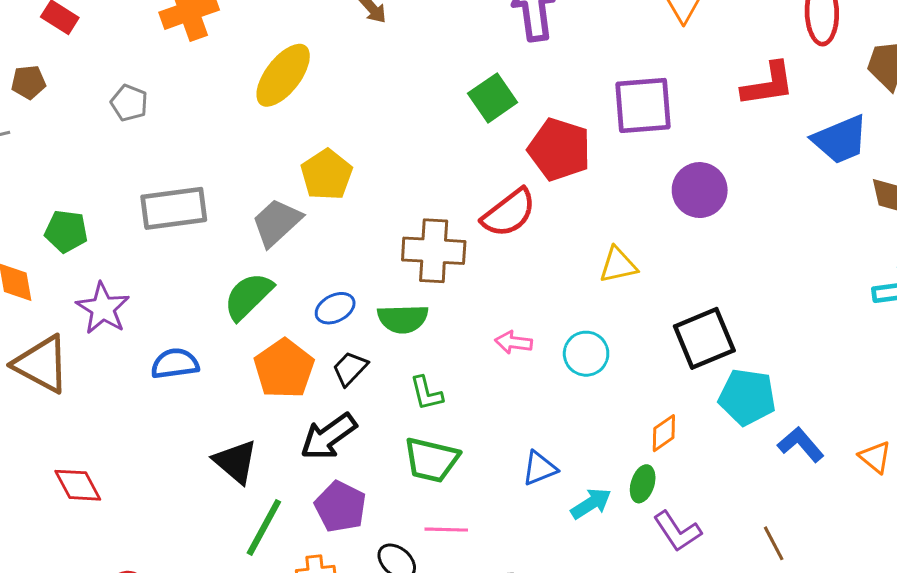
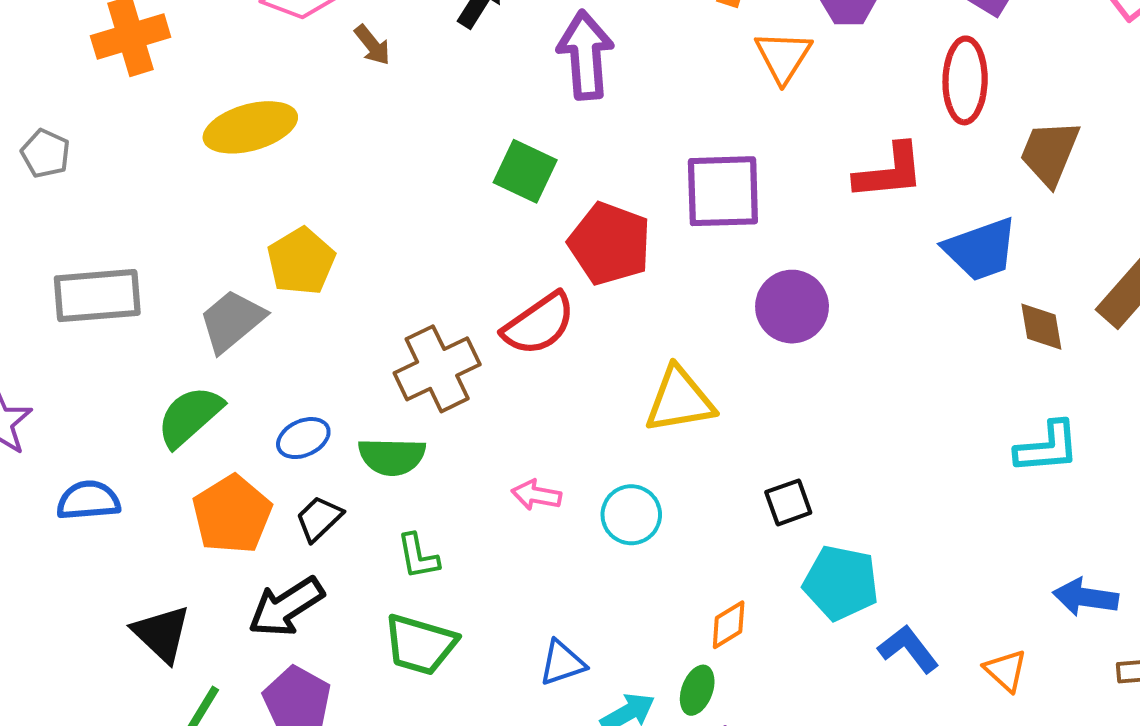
yellow ellipse: (283, 75) -> (250, 127), turned 34
green square: (493, 98) -> (525, 171), turned -33
brown cross: (434, 251) -> (437, 369), turned -32
yellow triangle: (618, 265) -> (680, 400), size x1.4
black square: (704, 338) -> (788, 502), size x0.6

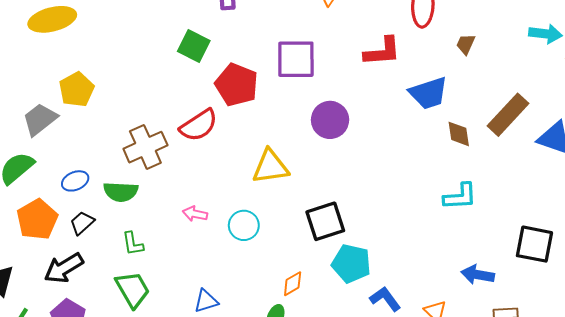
brown trapezoid: (1050, 153) -> (466, 44), size x0.6
black square: (788, 502) -> (325, 221), size x1.6
green trapezoid: (420, 645) -> (133, 289), turned -138

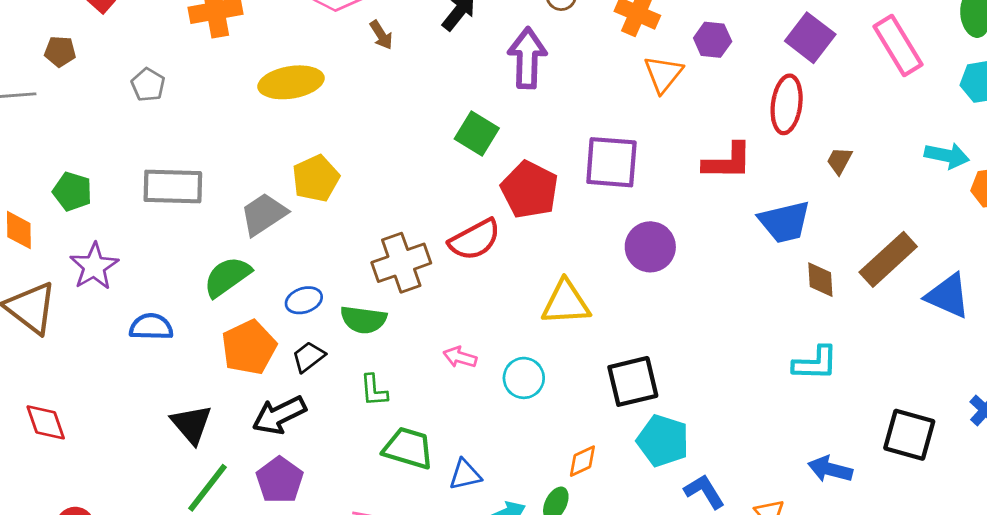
green trapezoid: (133, 289) -> (408, 448), moved, turned -48

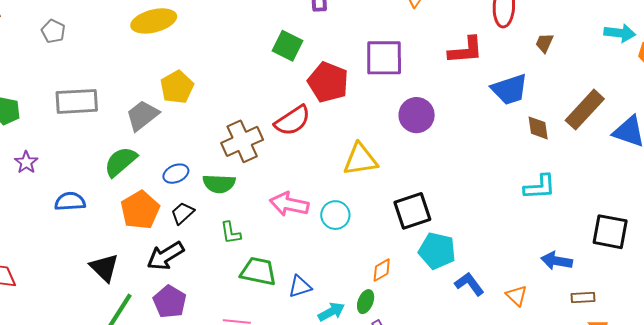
purple star: (94, 266) -> (26, 162), size x0.7
pink arrow: (460, 357) -> (289, 204), size x1.6

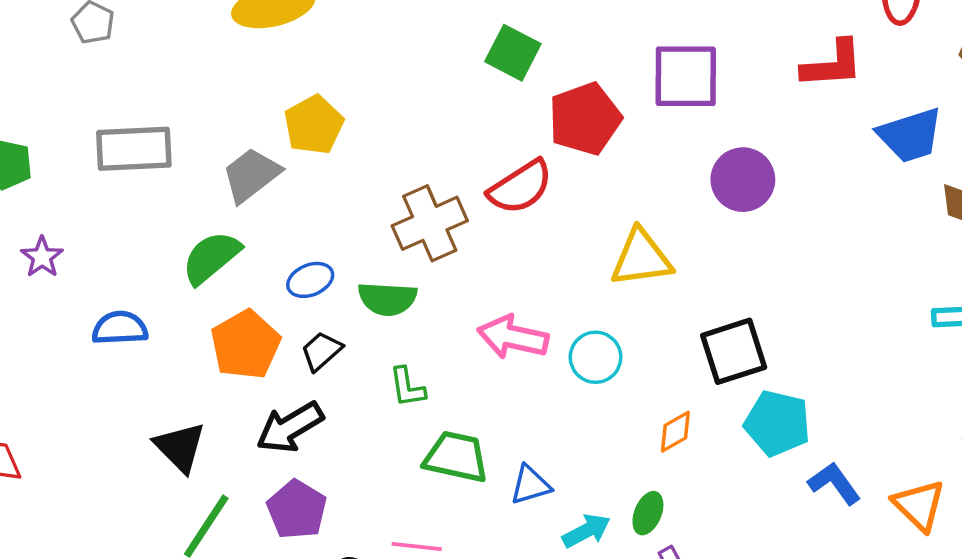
red pentagon: (328, 82) -> (585, 119), turned 30
orange diamond: (382, 270) -> (675, 432), moved
orange triangle: (517, 296) -> (919, 505), size x1.4

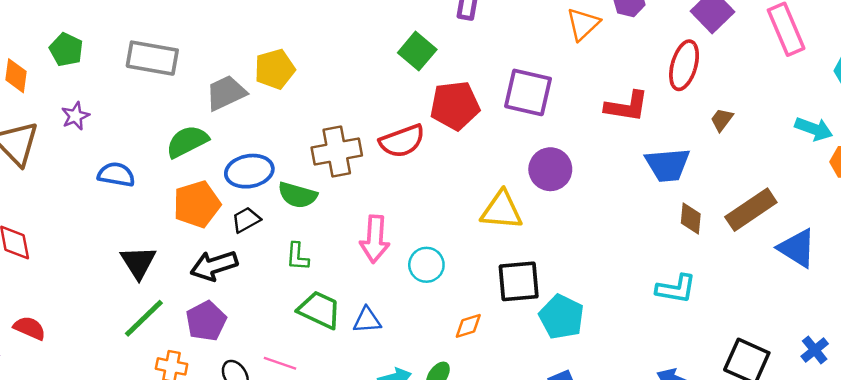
yellow triangle: (641, 258) -> (502, 210), moved
blue ellipse: (310, 280) -> (249, 171), size x1.5
pink arrow: (513, 337) -> (375, 239), turned -111
cyan pentagon: (777, 423) -> (562, 317), moved
blue triangle: (530, 485) -> (367, 320), moved

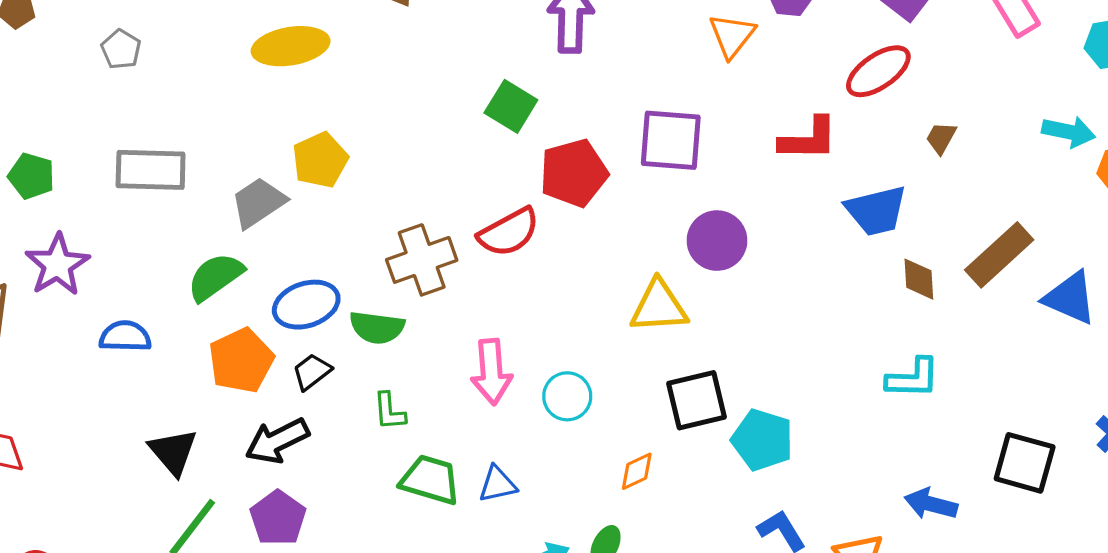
red ellipse: (684, 65) -> (878, 71), turned 48
purple star: (75, 116) -> (57, 265), size x1.6

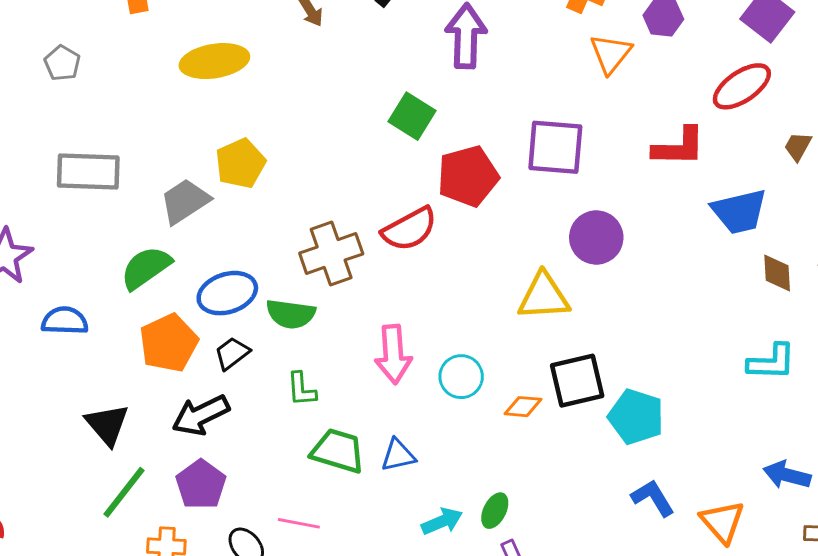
orange diamond: (637, 471) -> (523, 407), moved, turned 30

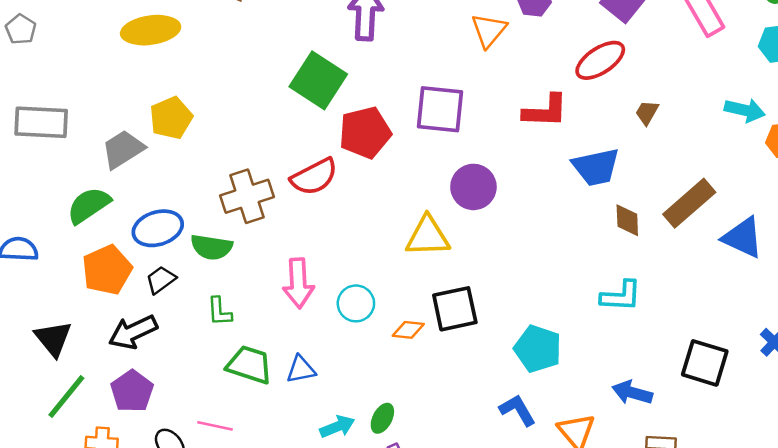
green square: (412, 116) -> (318, 80), size x1.4
cyan pentagon: (636, 417) -> (538, 349), moved

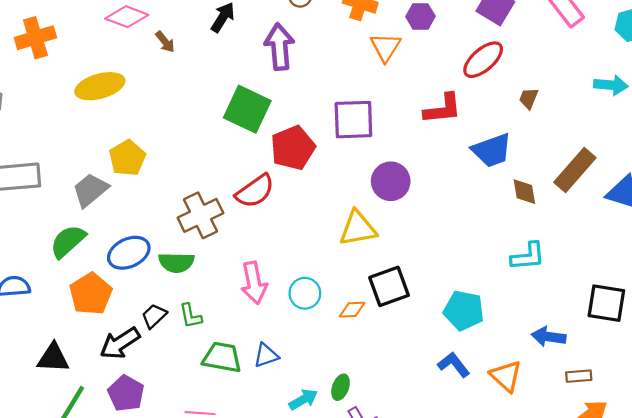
black trapezoid: (161, 280) -> (154, 316), moved
black triangle: (53, 339) -> (53, 358), turned -40

